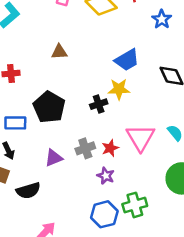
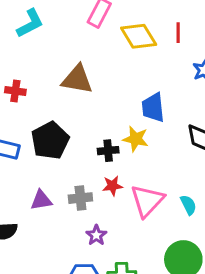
brown triangle: (59, 52) -> (77, 79), size x1.6
blue trapezoid: (127, 60) -> (153, 108), turned 100
red star: (110, 148) -> (112, 186), moved

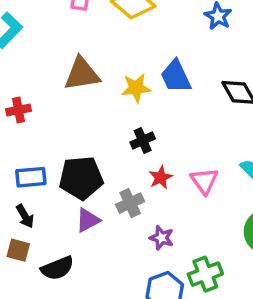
yellow star: (136, 139) -> (136, 88), moved
black pentagon: (50, 140) -> (81, 178), moved, turned -30
pink triangle: (147, 201) -> (204, 181), size x0.7

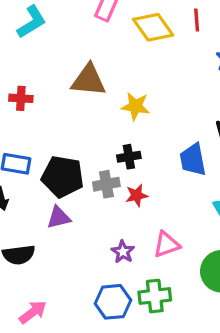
blue trapezoid: (176, 76) -> (193, 160), moved
pink triangle: (204, 181) -> (166, 244), moved, turned 32
gray cross: (130, 203) -> (106, 184), moved

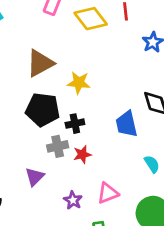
brown triangle: (89, 80) -> (40, 63), turned -32
black pentagon: (63, 177) -> (43, 110), moved
purple triangle: (59, 217) -> (35, 177), moved, turned -30

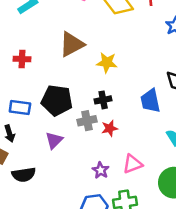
black pentagon: (43, 110) -> (57, 100), moved
purple triangle: (35, 177) -> (54, 140), moved

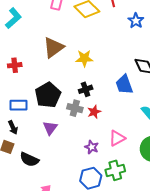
black pentagon: (57, 100) -> (48, 95), turned -30
gray cross: (87, 121) -> (75, 108), turned 35
black semicircle: (24, 175) -> (29, 159), turned 42

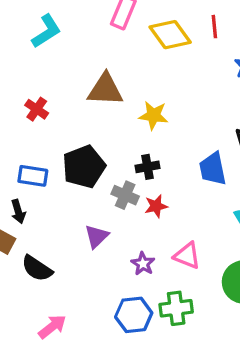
brown triangle: (54, 47) -> (105, 90), turned 30
red cross: (15, 65) -> (37, 109), turned 32
purple triangle: (50, 128) -> (97, 236), moved
pink triangle: (117, 138) -> (187, 256), turned 42

